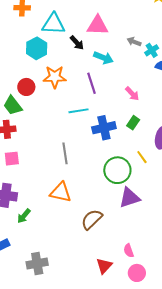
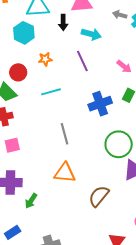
black arrow: (77, 43) -> (63, 22), turned 49
orange star: (55, 77) -> (45, 59), size x0.6
cyan line: (78, 111) -> (51, 92), moved

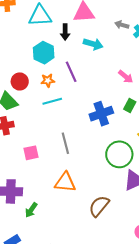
cyan hexagon: (24, 33) -> (44, 53), moved
orange star: (45, 59) -> (48, 80), moved
purple line: (82, 61) -> (71, 72), moved
pink square: (12, 145) -> (31, 153), moved

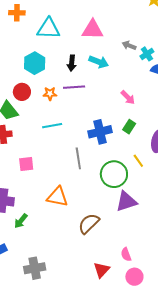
black arrow: (65, 32) -> (72, 63), moved
cyan hexagon: (44, 53) -> (35, 63), moved
purple line: (71, 72) -> (74, 87), turned -75
cyan line: (52, 101) -> (52, 126), moved
gray line: (65, 143) -> (78, 158), moved

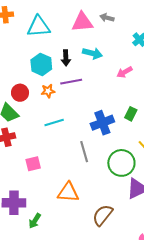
gray arrow: (129, 45) -> (107, 18), moved
cyan hexagon: (35, 63) -> (41, 64), moved
pink arrow: (128, 97) -> (124, 72), moved, turned 112

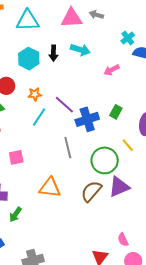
purple line: (71, 82) -> (64, 105), moved, turned 50
orange star: (48, 91) -> (35, 94), moved
cyan line: (54, 122) -> (39, 117), turned -42
brown semicircle: (103, 215) -> (91, 191), moved

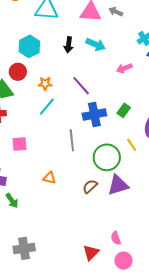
cyan hexagon: (29, 59) -> (29, 46), moved
purple line: (64, 105) -> (81, 86), moved
orange triangle: (50, 188) -> (49, 178), size x0.6
brown semicircle: (91, 191) -> (90, 186), size x0.7
green arrow: (15, 215) -> (12, 201), turned -77

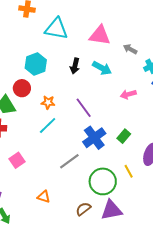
gray arrow: (116, 12) -> (130, 49), moved
blue cross: (94, 115) -> (94, 138), turned -30
gray line: (72, 140) -> (69, 161), turned 55
pink square: (19, 144) -> (17, 160), turned -35

